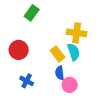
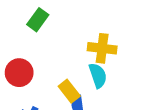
yellow rectangle: (58, 54) -> (69, 91), moved

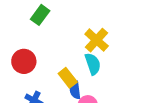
yellow cross: (102, 48) -> (97, 40), turned 35

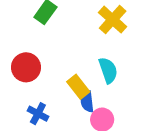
yellow cross: (97, 40) -> (113, 20), moved

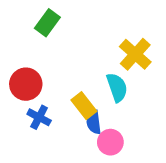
yellow cross: (113, 20) -> (135, 54), moved
blue cross: (38, 114) -> (39, 117), moved

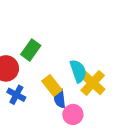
green rectangle: (47, 23) -> (31, 50), moved
yellow cross: (135, 54) -> (93, 83), moved

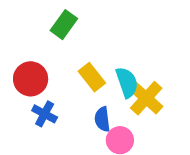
green rectangle: (31, 50) -> (64, 25), moved
yellow rectangle: (52, 86) -> (92, 77), moved

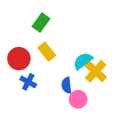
yellow rectangle: (92, 77) -> (47, 52), moved
cyan semicircle: (127, 82) -> (83, 61), turned -108

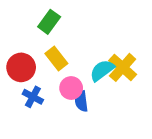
yellow cross: (96, 71) -> (123, 67), moved
pink circle: (78, 99) -> (71, 88), moved

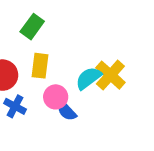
yellow rectangle: (56, 59) -> (40, 66), turned 45
blue semicircle: (81, 101) -> (67, 111), turned -36

